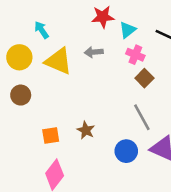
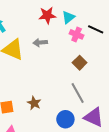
cyan triangle: (128, 30) -> (68, 17), moved
pink cross: (135, 55) -> (77, 34), moved

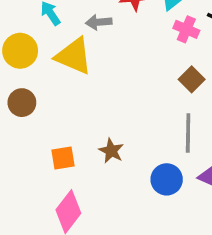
gray arrow: (40, 43) -> (99, 22), moved
gray line: (78, 93) -> (188, 133), turned 30

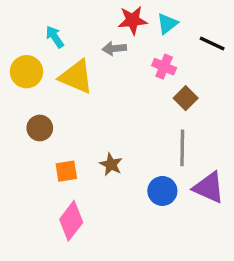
gray arrow: (99, 22) -> (114, 48), moved
pink cross: (186, 29) -> (164, 67), moved
brown circle: (22, 103) -> (40, 128), moved

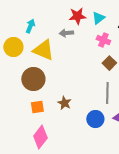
cyan arrow: (55, 37) -> (30, 26), turned 56
pink cross: (164, 67) -> (103, 40), moved
brown circle: (40, 128) -> (33, 79), moved, size x1.5

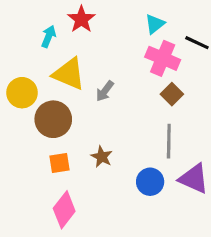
red star: (77, 16) -> (81, 19), moved, turned -30
gray arrow: (66, 33) -> (105, 91), moved, turned -48
pink cross: (103, 40) -> (163, 58), size x1.5
yellow circle: (13, 47) -> (22, 93), moved

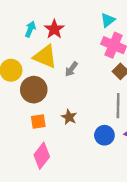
red star: (81, 19) -> (54, 29), moved

